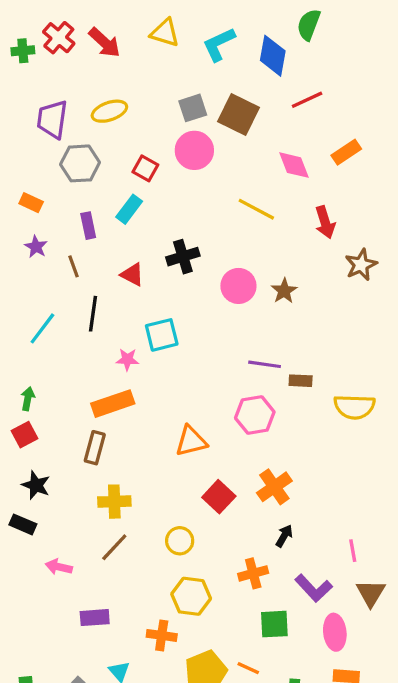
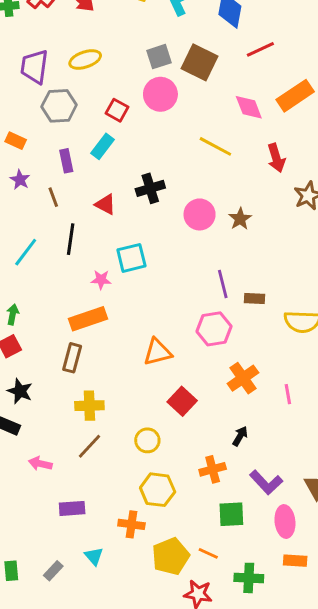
orange rectangle: (346, 152) -> (295, 96), size x1.4
purple line: (265, 364) -> (223, 284), turned 68
orange cross: (274, 487) -> (243, 378), moved
pink line: (353, 551) -> (288, 394), moved

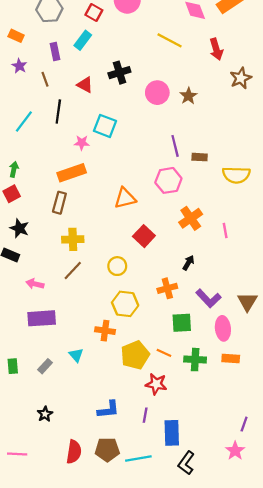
cyan square: (131, 258) -> (105, 126), turned 35
purple rectangle: (72, 508) -> (42, 318), moved, size x1.4
green cross: (249, 578) -> (195, 360), moved

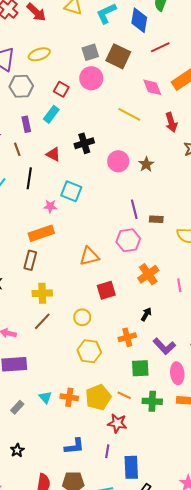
red square: (144, 236) -> (106, 290), turned 30
orange cross: (105, 331) -> (69, 397), moved

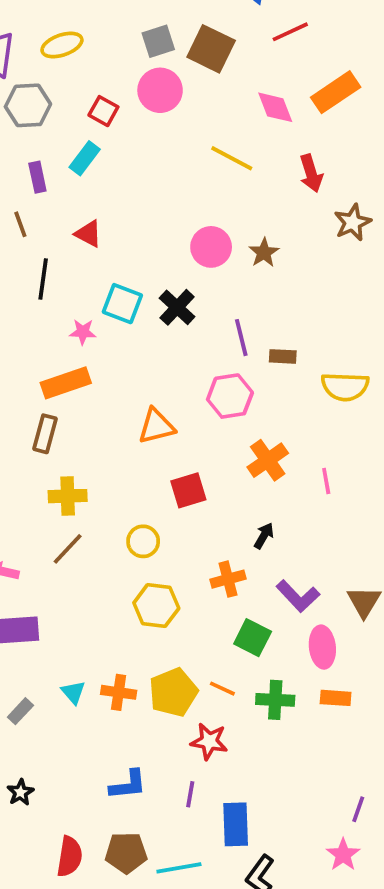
black cross: (84, 143) -> (177, 307), moved, turned -30
green square: (140, 368) -> (253, 638), turned 30

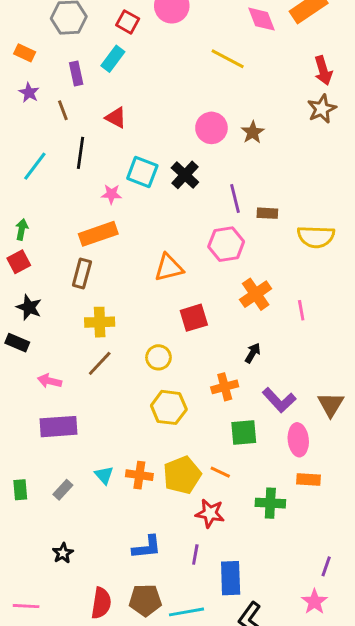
red arrow: (311, 173) -> (323, 71), moved
green square: (253, 638) -> (244, 432), turned -32
green cross: (275, 700) -> (270, 503), moved

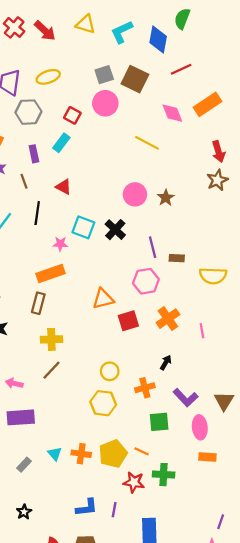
red square: (194, 318) -> (128, 321), moved
yellow circle: (158, 357) -> (110, 371), moved
green cross: (270, 503) -> (164, 475), moved
purple line: (195, 555) -> (114, 510), moved

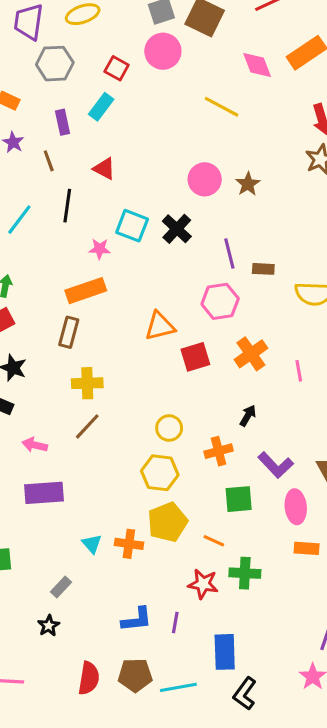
yellow pentagon: (113, 454) -> (168, 522), moved
gray rectangle: (24, 465) -> (61, 587), moved

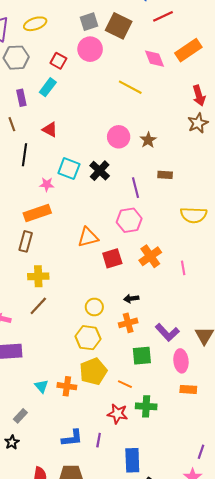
brown rectangle: (263, 269) -> (165, 175), moved
black arrow: (248, 416) -> (131, 299), moved, turned -128

